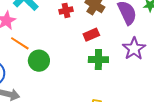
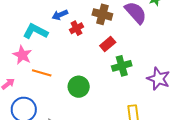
purple star: (134, 49) -> (158, 79), moved
green circle: (39, 61) -> (79, 87), moved

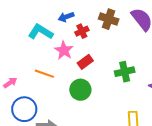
red rectangle: (108, 44) -> (85, 62), moved
pink star: (22, 55) -> (64, 50), moved

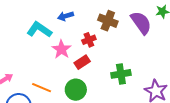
red cross: (82, 31) -> (89, 40), moved
orange line: (44, 74) -> (42, 88), moved

